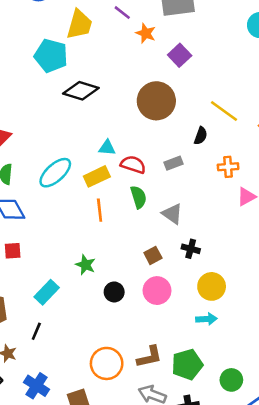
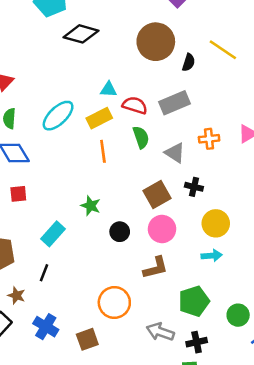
black semicircle: (201, 136) -> (189, 62), moved
gray rectangle: (173, 163) -> (175, 103), size x1.6
orange cross: (228, 167) -> (209, 139), moved
brown square: (153, 255) -> (157, 194), size x1.5
brown L-shape: (149, 357) -> (156, 268), moved

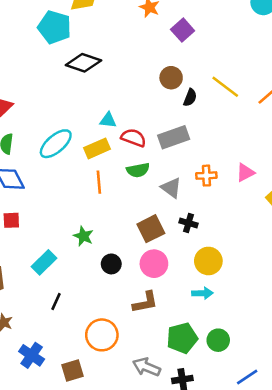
brown circle: (156, 42) -> (171, 78), moved, size x0.6
green semicircle: (141, 137) -> (138, 170), turned 95
black line: (44, 273) -> (56, 302), moved
green circle: (238, 315) -> (218, 340), moved

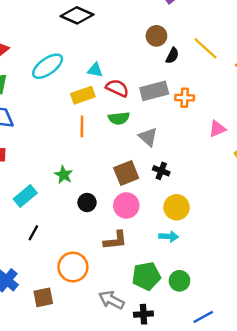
cyan ellipse: (56, 144) -> (48, 66), moved
orange cross: (206, 176) -> (185, 98), moved

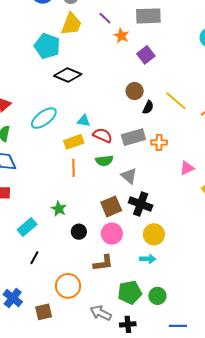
black cross: (161, 171) -> (141, 204), size x1.6
blue line: (203, 317) -> (178, 326), turned 30

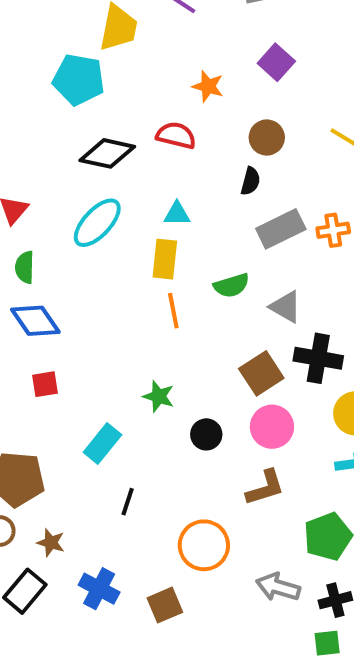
orange star: (121, 36) -> (208, 86), moved
black diamond: (68, 75) -> (107, 153), moved
black semicircle: (148, 107) -> (250, 181), moved
red semicircle: (103, 135) -> (176, 135), moved
yellow rectangle: (74, 142) -> (165, 259), turned -54

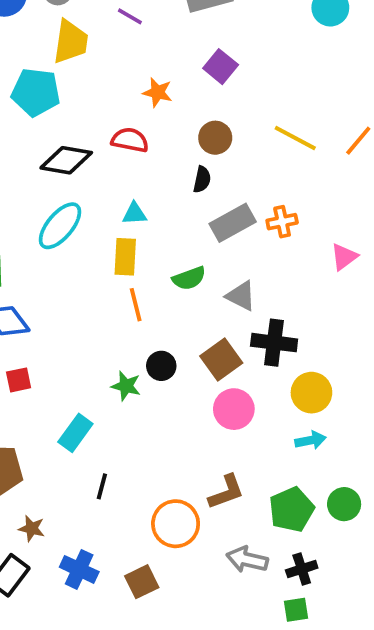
black circle: (206, 434) -> (161, 366), moved
brown L-shape: (265, 488) -> (226, 492), moved

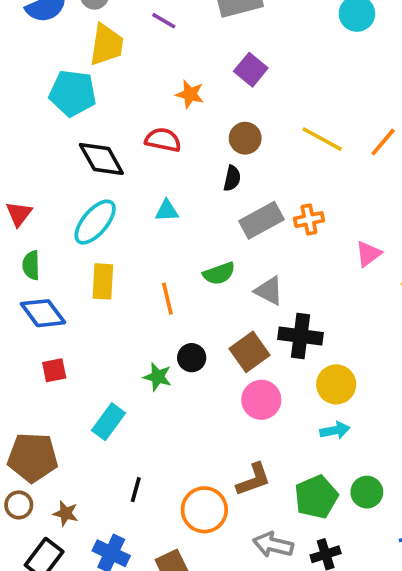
black diamond: (66, 160) -> (101, 159), turned 51
yellow rectangle: (125, 257) -> (103, 281), moved
black line: (102, 486) -> (136, 490), moved

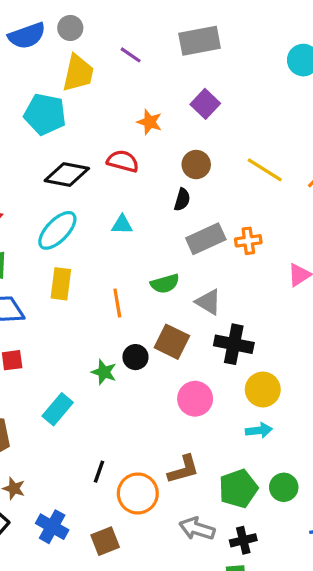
black diamond: (101, 159) -> (67, 175), turned -54
brown square: (249, 352) -> (172, 342), moved, turned -32
black line: (136, 490) -> (99, 472), moved

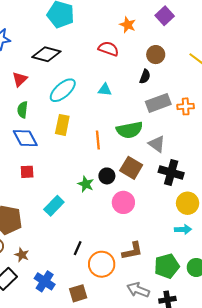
black diamond: (67, 175) -> (46, 54), moved
green semicircle: (165, 284) -> (130, 130), size x1.4
pink circle: (195, 399) -> (123, 202), moved

